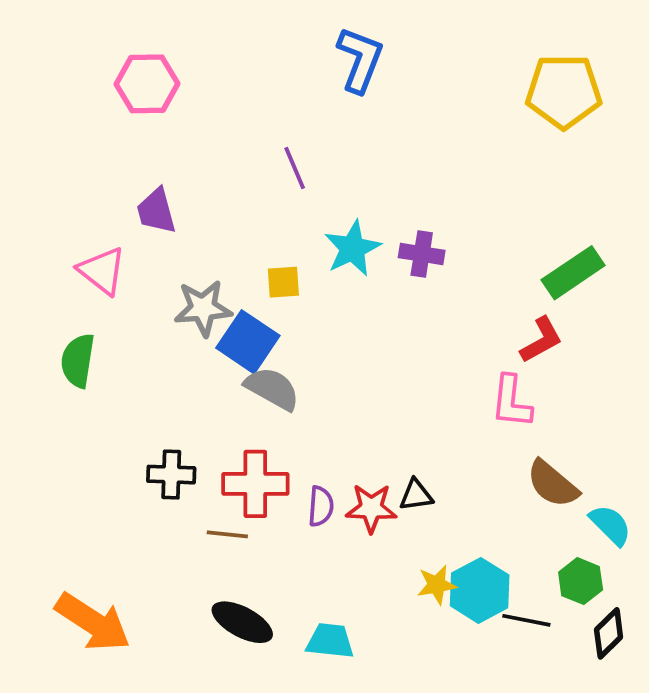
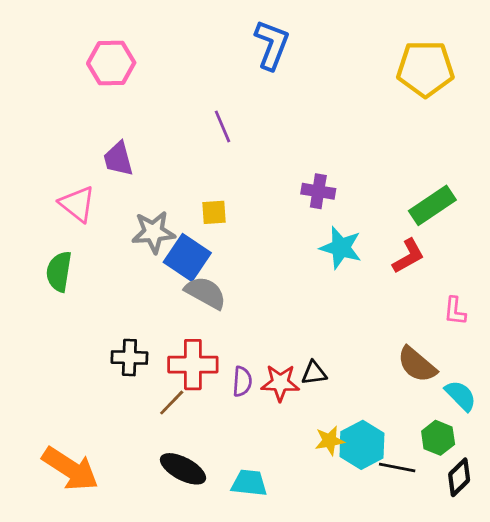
cyan star: (353, 248) -> (341, 248), moved, turned -30
pink L-shape: (511, 402) -> (455, 311), moved, size x0.7
brown line: (227, 534) -> (172, 403), turned -52

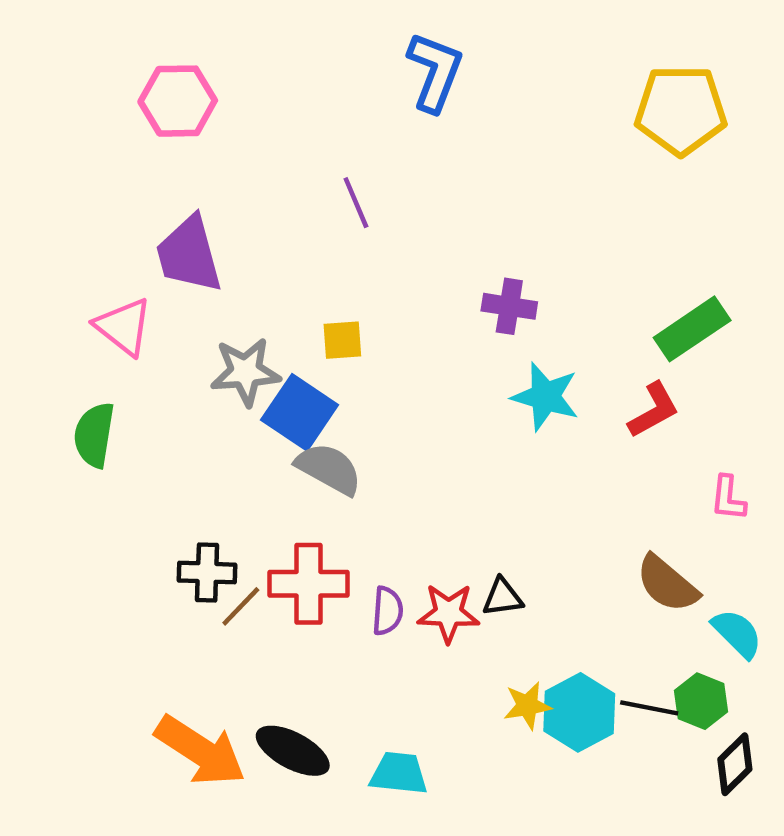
purple trapezoid: (118, 159) -> (189, 254), size x1.4
brown line: (172, 403) -> (241, 606), moved
black line: (397, 467) -> (649, 708), moved
orange arrow: (70, 469) -> (200, 751), moved

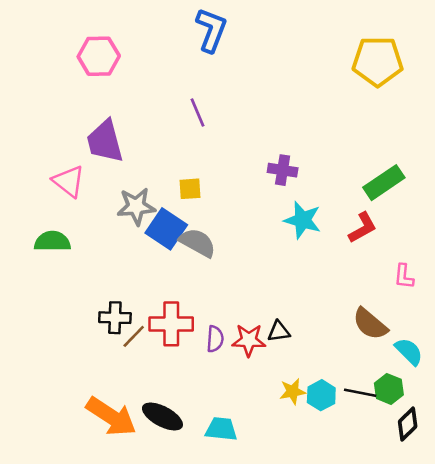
blue L-shape: (435, 72) -> (211, 30), moved
green semicircle: (94, 435) -> (52, 241), turned 81
gray semicircle: (329, 469) -> (197, 243), moved
cyan hexagon: (579, 712) -> (321, 395), size x0.7

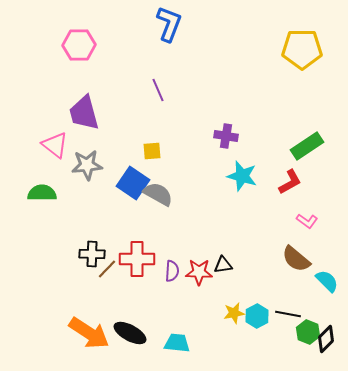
gray star: (136, 206) -> (87, 165), moved
pink L-shape: (404, 276) -> (307, 221), moved, turned -60
green hexagon: (389, 389) -> (308, 332), moved

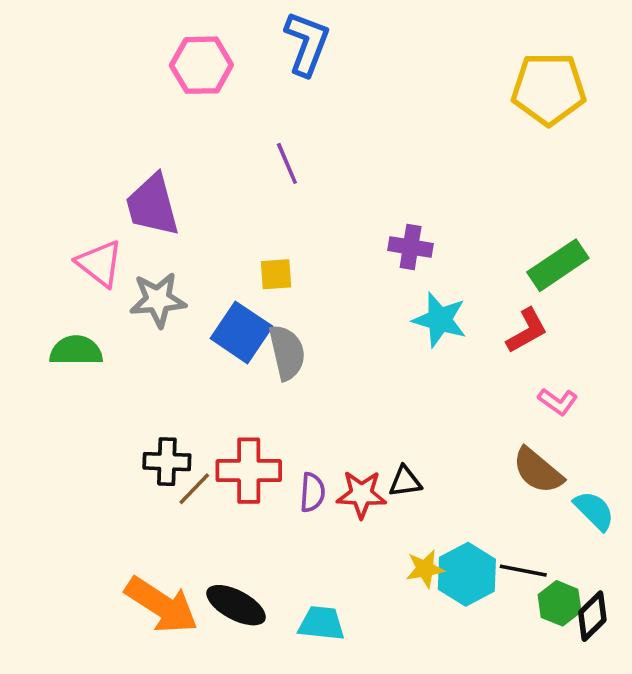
pink hexagon: (79, 45) -> (201, 65), moved
gray semicircle: (158, 194) -> (287, 352), turned 48
cyan hexagon: (257, 316) -> (467, 574), size x1.4

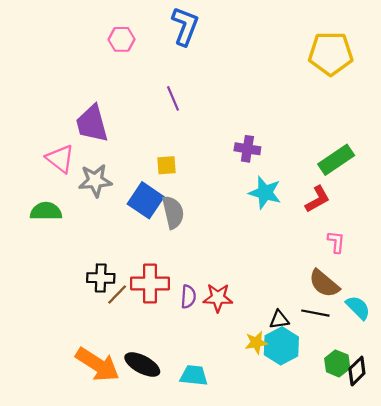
pink hexagon: (201, 65) -> (122, 39), size x0.7
pink L-shape: (558, 402) -> (336, 242), turned -120
black triangle: (405, 482) -> (279, 320), moved
black line: (523, 571) -> (315, 313), moved

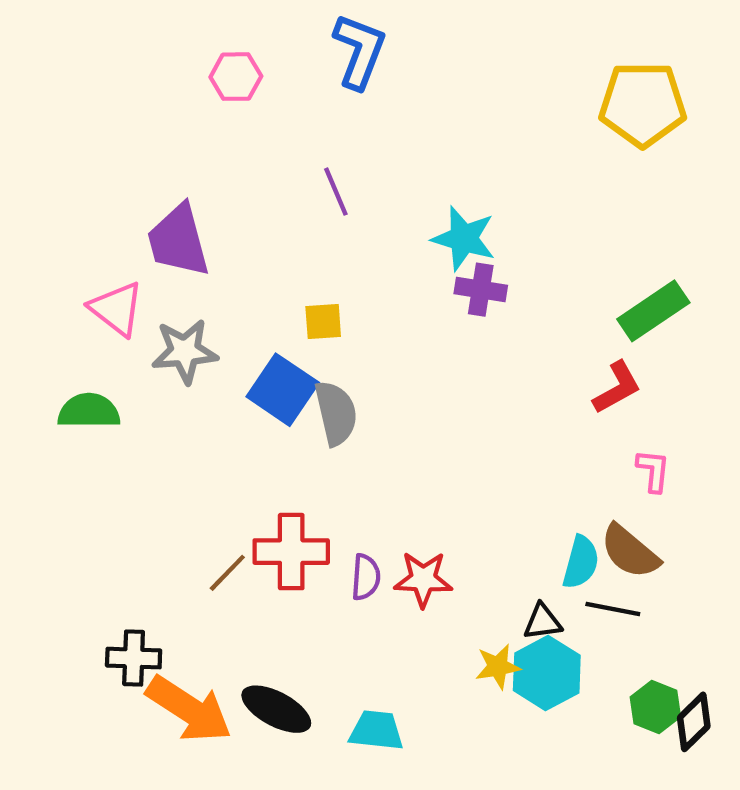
cyan star: (265, 193) -> (464, 238), moved
black cross: (101, 278) -> (134, 658), moved
cyan semicircle: (358, 308) -> (581, 562), moved, turned 60

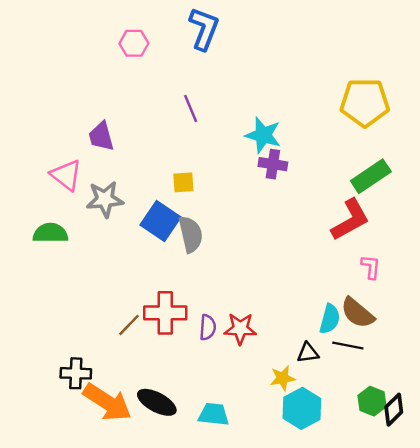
yellow pentagon: (643, 104) -> (365, 102), moved
purple trapezoid: (178, 241) -> (101, 136), size x0.7
red L-shape: (617, 388) -> (350, 220), size x1.4
cyan hexagon: (547, 673) -> (302, 408), moved

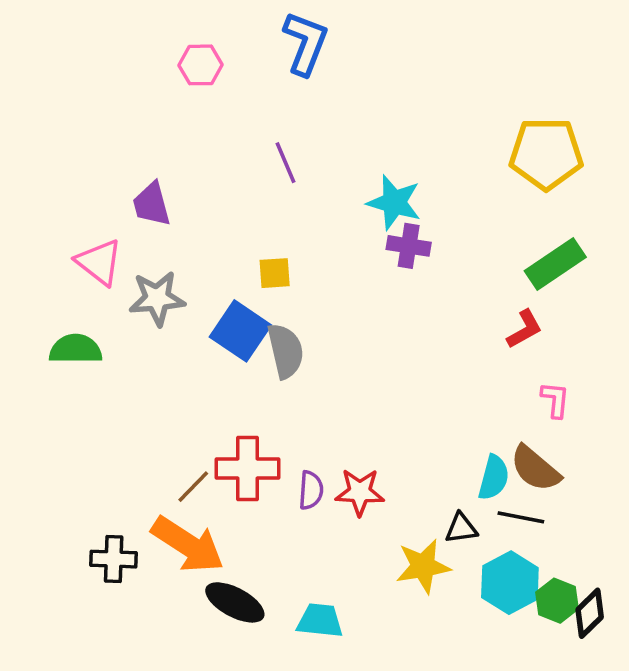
red L-shape: (350, 220) -> (524, 329), size x0.6
yellow star: (283, 378) -> (423, 566), size x1.4
orange arrow: (107, 402) -> (188, 545), moved
cyan hexagon: (302, 408) -> (510, 583), moved

